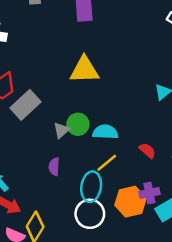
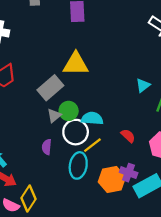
gray rectangle: (25, 105) -> (50, 88), moved
purple cross: (149, 193) -> (129, 173), turned 30
white circle: (90, 214) -> (76, 132), moved

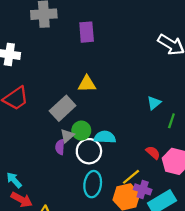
yellow triangle: (76, 64) -> (87, 84), size x0.7
red semicircle: (128, 136) -> (153, 153), moved
yellow line: (92, 145) -> (131, 177), moved
purple semicircle: (47, 147) -> (60, 147), moved

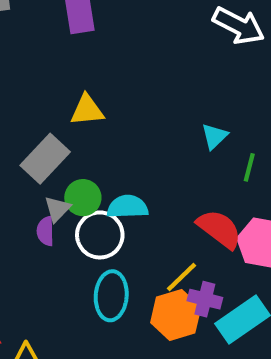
red semicircle: (153, 153) -> (219, 229), size x1.6

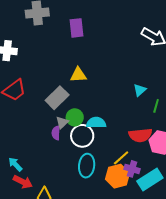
red semicircle: (219, 229) -> (140, 135), turned 135

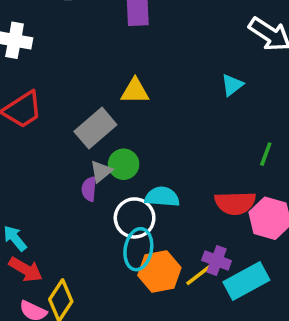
cyan triangle: (140, 90) -> (232, 85), moved
cyan semicircle: (96, 123) -> (162, 197), moved
white circle: (82, 136) -> (135, 218), moved
yellow line: (121, 158) -> (199, 275), moved
orange hexagon: (118, 176) -> (159, 272), moved

